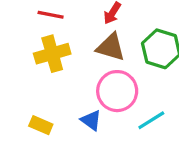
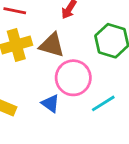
brown triangle: (111, 47) -> (52, 45), moved

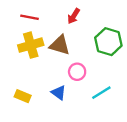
pink circle: (73, 78) -> (77, 72), size x0.6

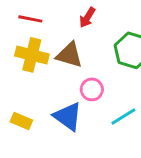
yellow cross: (31, 45) -> (32, 55), turned 30
blue triangle: (59, 93) -> (68, 116), size x1.5

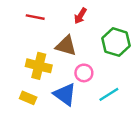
yellow cross: (32, 55) -> (39, 66), moved

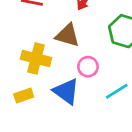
yellow rectangle: (28, 98) -> (24, 95), turned -42

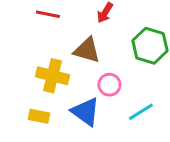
yellow rectangle: (24, 95) -> (39, 116), turned 30

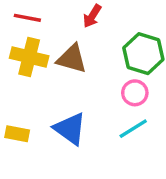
yellow cross: (52, 76) -> (29, 57), moved
pink circle: (109, 85) -> (135, 93), moved

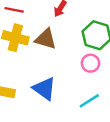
cyan line: (133, 129) -> (89, 101), moved

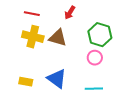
cyan line: (89, 101) -> (94, 89), turned 30

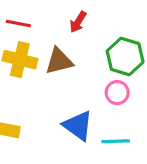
brown triangle: (58, 38) -> (59, 61), turned -30
blue triangle: (57, 79) -> (78, 126), moved

